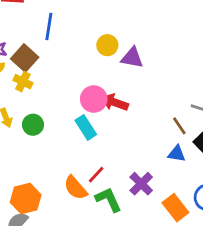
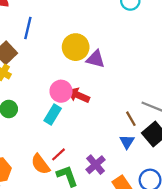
yellow circle: (107, 45) -> (76, 47), size x1.5
cyan rectangle: (86, 127) -> (53, 114), turned 60
blue triangle: (177, 154) -> (127, 142), turned 49

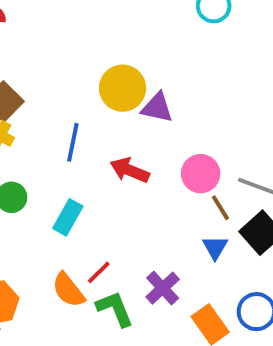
blue line: (28, 28) -> (73, 142), moved
pink circle: (61, 91) -> (201, 174), moved
cyan rectangle: (53, 114) -> (68, 217), moved

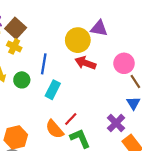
yellow circle: (123, 88) -> (78, 40), moved
blue line: (73, 142) -> (44, 64), moved
purple cross: (163, 288) -> (116, 123), moved

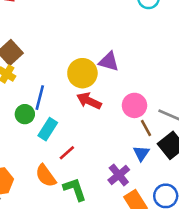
green circle: (22, 80) -> (25, 114), moved
red line: (71, 119) -> (67, 153), moved

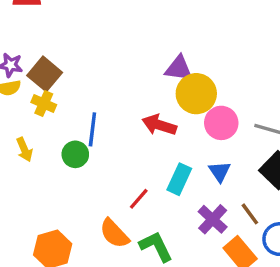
yellow circle: (82, 73) -> (196, 94), moved
brown line: (146, 128) -> (250, 214), moved
cyan rectangle: (48, 129) -> (179, 179), moved
blue triangle: (141, 153) -> (220, 172), moved

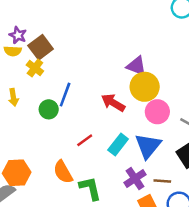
blue triangle: (220, 172) -> (148, 146), size x1.6
red line: (139, 199) -> (85, 140), moved
brown line: (250, 214) -> (162, 181), turned -63

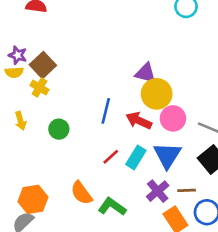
blue line: (65, 95) -> (106, 111), moved
red arrow: (113, 103) -> (139, 121), moved
red line: (85, 140) -> (111, 157), moved
green L-shape: (90, 188) -> (112, 207), turned -35

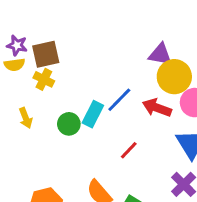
brown square: (43, 65) -> (46, 54), turned 35
blue line: (106, 111) -> (119, 100), turned 35
cyan rectangle: (136, 157) -> (93, 114), moved

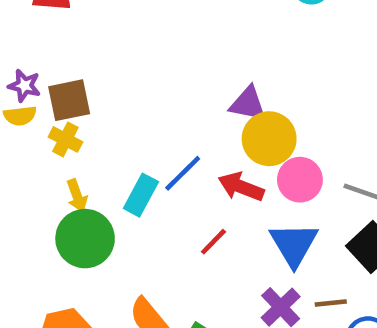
yellow arrow: (26, 118) -> (77, 196), moved
green circle: (69, 124) -> (85, 239), moved, size x1.6
red line: (129, 150) -> (213, 242), moved

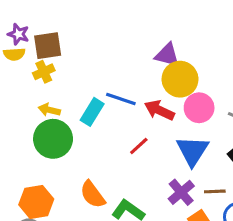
yellow cross: (65, 139) -> (44, 72), turned 35
blue line: (183, 173) -> (121, 99), turned 60
yellow arrow: (77, 196) -> (49, 110), turned 120

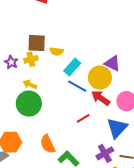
purple star: (18, 34) -> (11, 62), moved
yellow semicircle: (14, 54) -> (57, 51), moved
yellow circle: (180, 79) -> (100, 78), moved
cyan rectangle: (92, 112) -> (72, 67), moved

